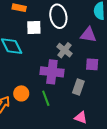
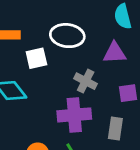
white ellipse: (58, 16) -> (67, 36), turned -60

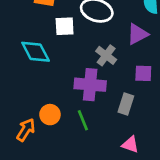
purple triangle: (115, 53) -> (137, 34), turned -35

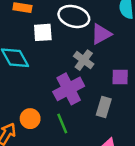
purple triangle: (137, 34) -> (101, 34), moved
purple cross: (90, 85) -> (69, 89), turned -32

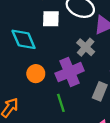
orange circle: (30, 119) -> (36, 74), moved

